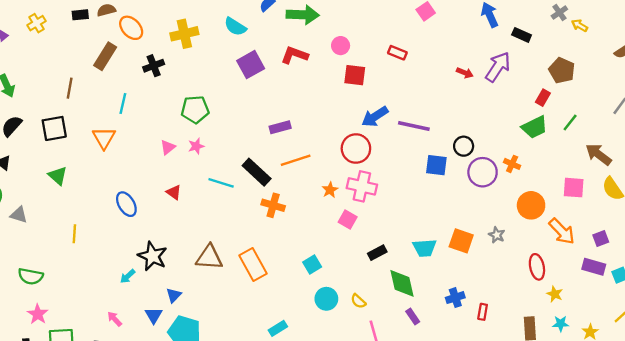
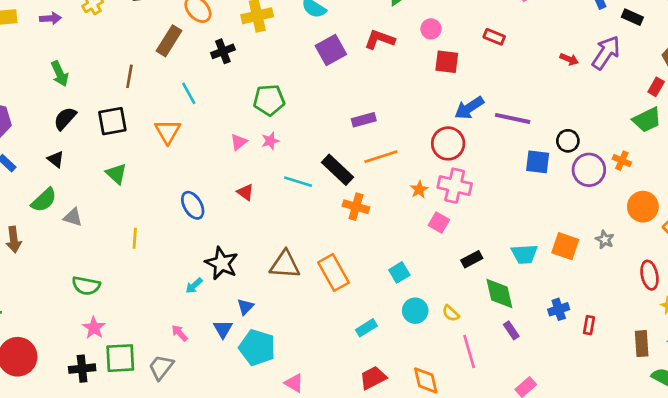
cyan line: (123, 104) -> (189, 93), turned -42
cyan rectangle: (278, 328) -> (366, 328), moved

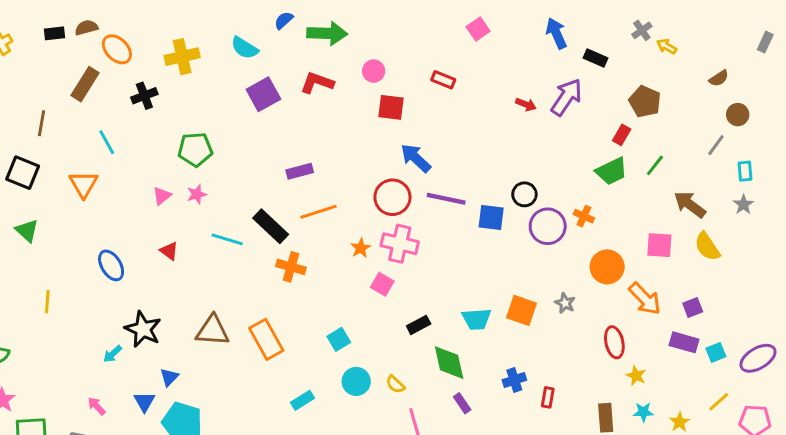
blue arrow: (469, 108) -> (416, 158), turned 76
purple line: (513, 118) -> (446, 199), moved
black square: (112, 121) -> (23, 173), turned 32

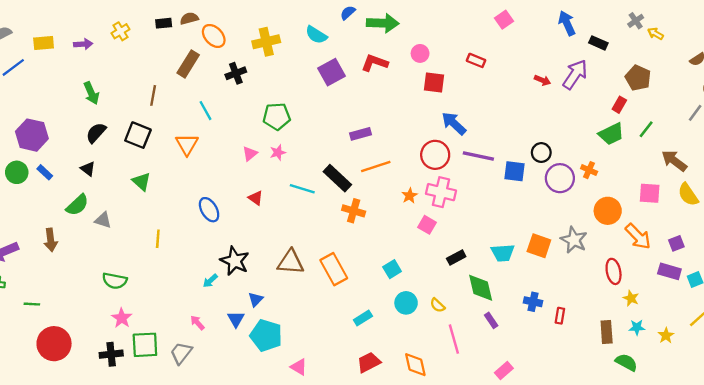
gray star: (565, 303) -> (574, 240), size x1.6
blue cross: (514, 380) -> (533, 302), turned 30

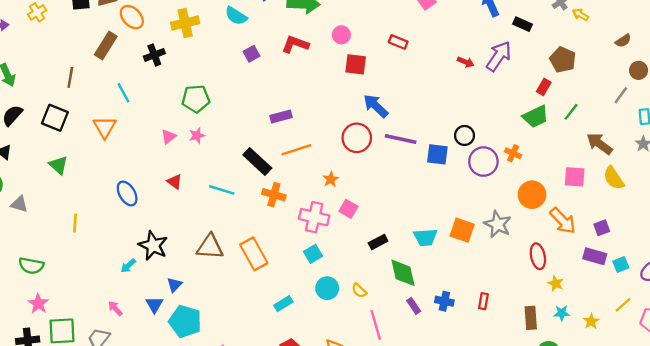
purple square: (331, 72) -> (251, 54), size x0.6
cyan line: (302, 189) -> (222, 190), moved
pink cross: (441, 192) -> (314, 217), moved
blue cross: (533, 302) -> (444, 301), moved

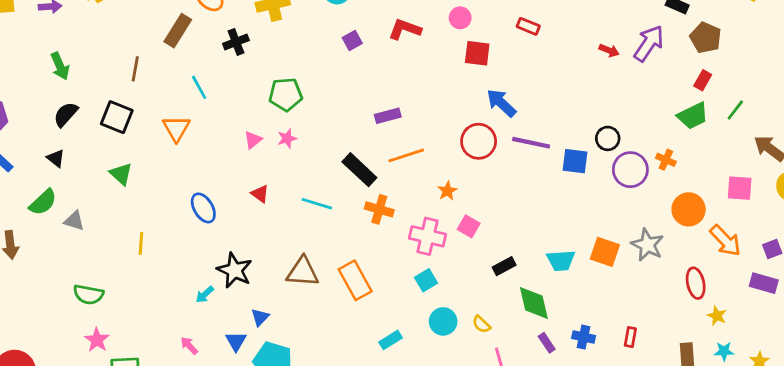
brown pentagon: (563, 60) -> (706, 38), moved

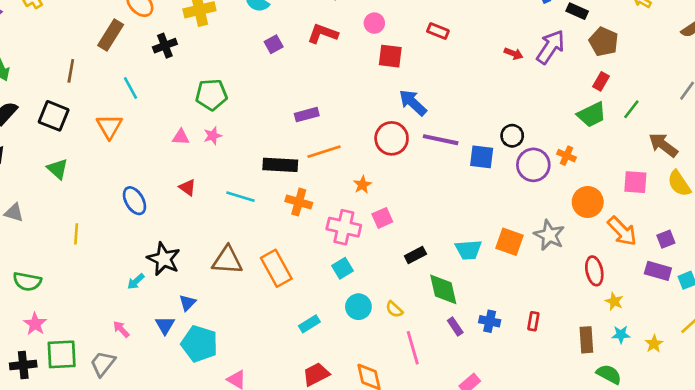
pink triangle: (253, 140) -> (181, 137), turned 42
black rectangle: (359, 170) -> (280, 165), turned -40
pink square: (469, 226) -> (382, 218), turned 36

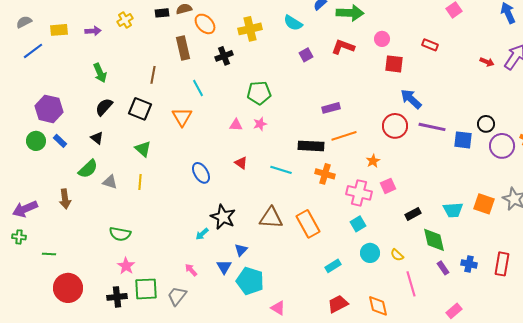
brown rectangle: (111, 35) -> (183, 48), turned -45
yellow line: (76, 234) -> (140, 182), moved
red rectangle: (533, 321) -> (502, 264), size x1.6

